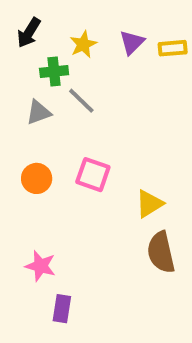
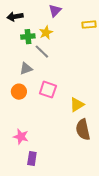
black arrow: (29, 33) -> (15, 17), turned 49
purple triangle: (132, 42) -> (55, 11), moved
yellow star: (83, 44) -> (46, 33), moved
gray triangle: (39, 112) -> (26, 69), moved

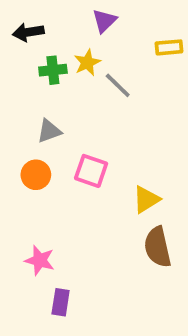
gray line: (42, 52) -> (118, 85), moved

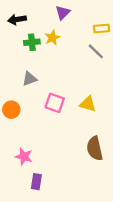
gray line: (118, 85) -> (96, 51), moved
orange circle: (36, 175) -> (11, 110), moved
yellow triangle: (146, 200) -> (88, 104), moved, turned 48

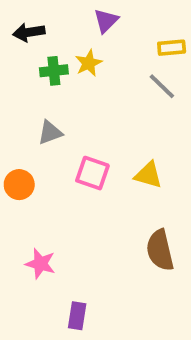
purple rectangle: (36, 182) -> (77, 316), moved

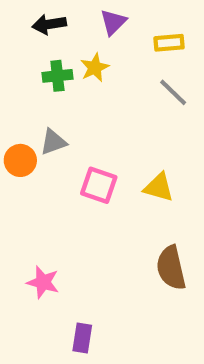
black arrow: (29, 32) -> (49, 24), moved
yellow rectangle: (172, 48) -> (169, 43), moved
orange circle: (19, 185) -> (20, 160), moved

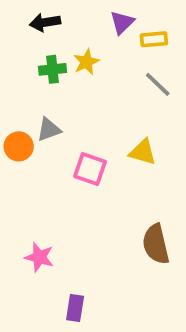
purple triangle: (113, 22) -> (122, 22), moved
yellow triangle: (159, 187) -> (143, 152), moved

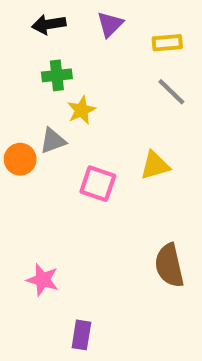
purple triangle: (122, 22) -> (110, 24), moved
yellow star: (86, 62) -> (81, 110), moved
yellow triangle: (143, 152) -> (155, 165), turned -32

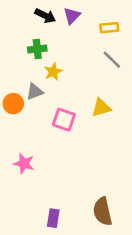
black arrow: (49, 24) -> (45, 16), moved, turned -144
brown semicircle: (169, 265) -> (103, 211), moved
pink star: (43, 280) -> (24, 164), moved

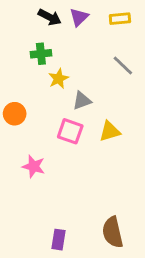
yellow rectangle: (109, 28) -> (120, 19), moved
gray triangle: (35, 92) -> (82, 101), moved
yellow triangle: (101, 108) -> (110, 131), moved
pink star: (24, 164) -> (34, 166), moved

